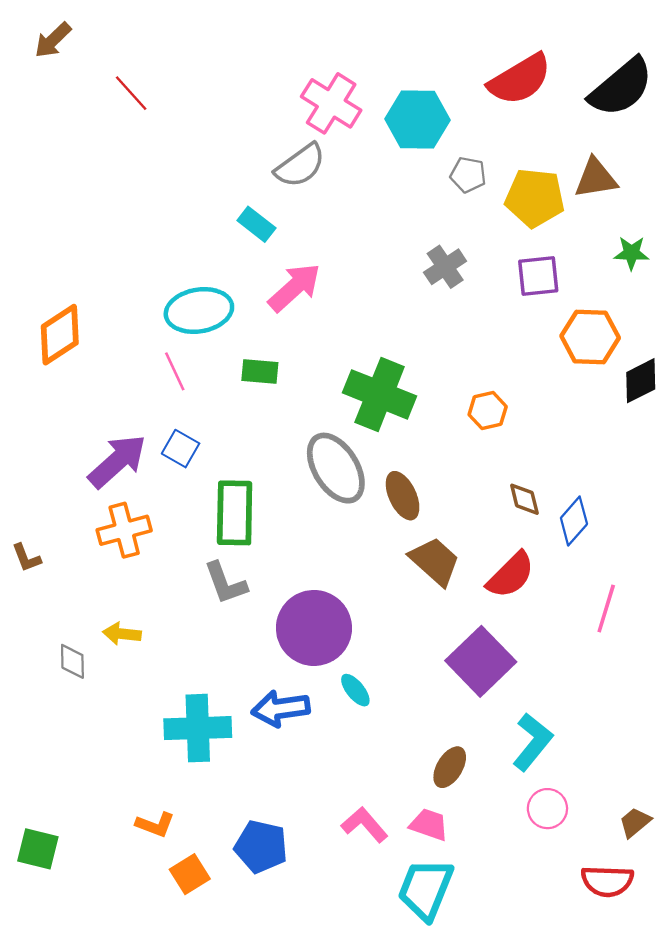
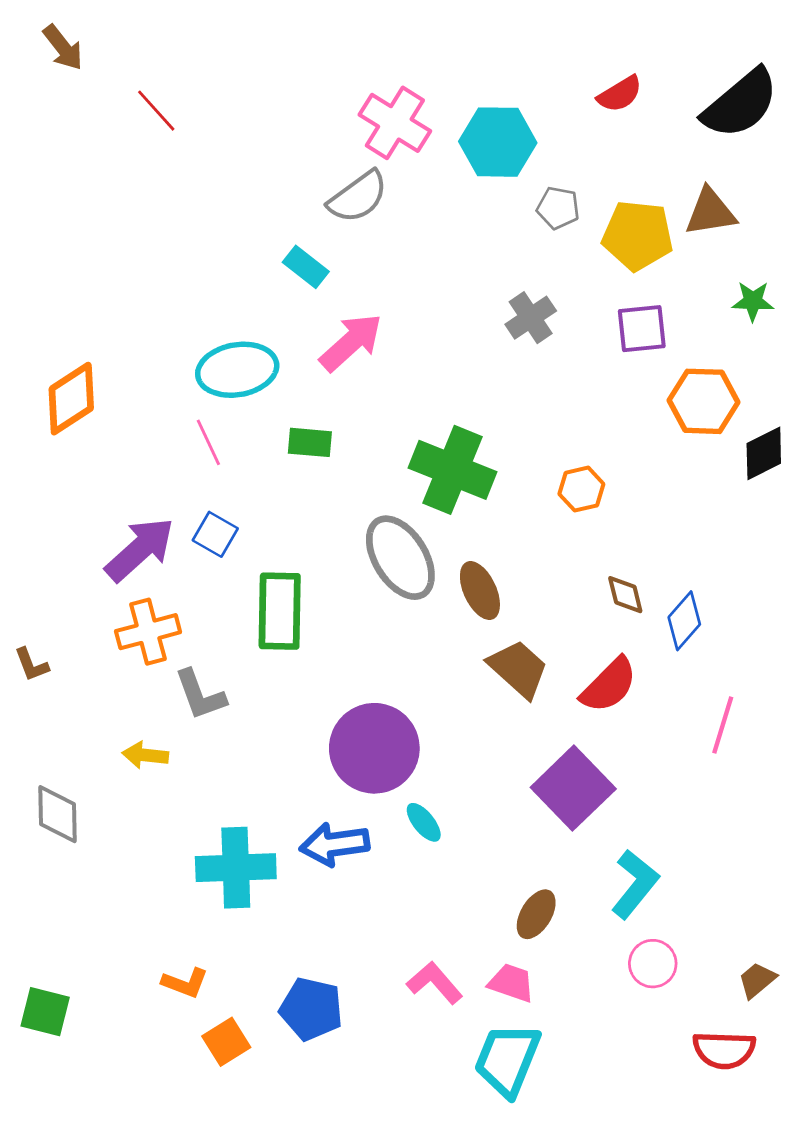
brown arrow: (53, 40) -> (63, 47), turned -84
red semicircle: (520, 79) -> (620, 94), size x0.6
gray L-shape: (225, 583) -> (200, 695), moved
gray diamond: (72, 661) -> (58, 814), moved, size x1.4

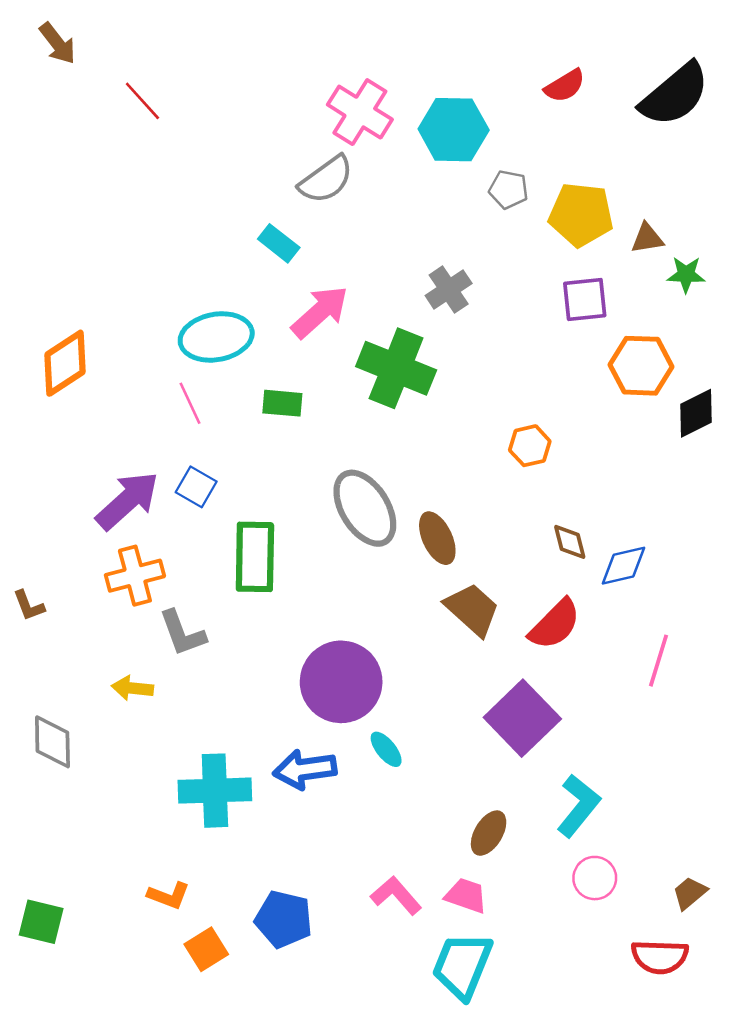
brown triangle: (710, 212) -> (647, 238), moved, size x0.7
gray cross: (531, 318) -> (449, 290), moved
green cross: (453, 470) -> (396, 368), moved
blue diamond: (684, 621) -> (623, 566), turned 36

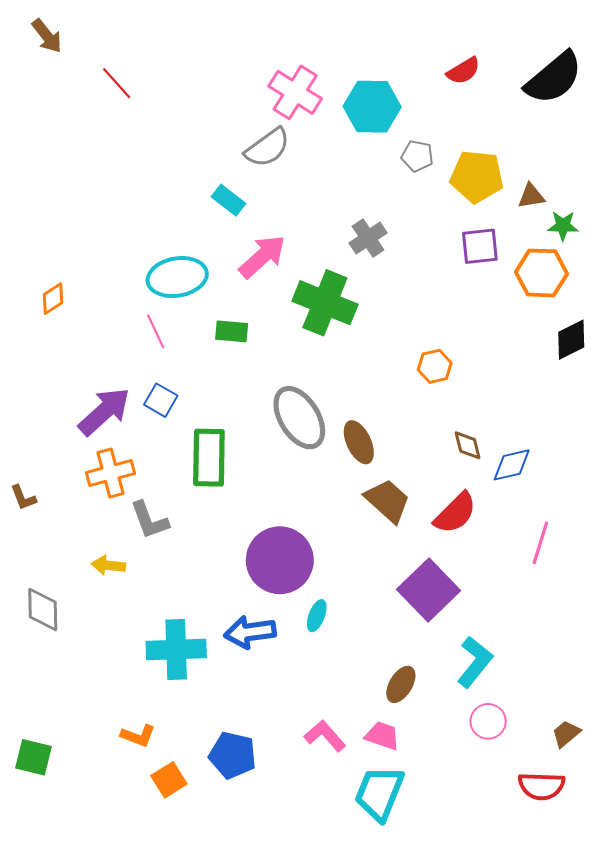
orange diamond: (65, 363) -> (53, 299), size x0.6
orange hexagon: (641, 366) -> (541, 273), moved
cyan ellipse: (386, 749) -> (317, 616), turned 60

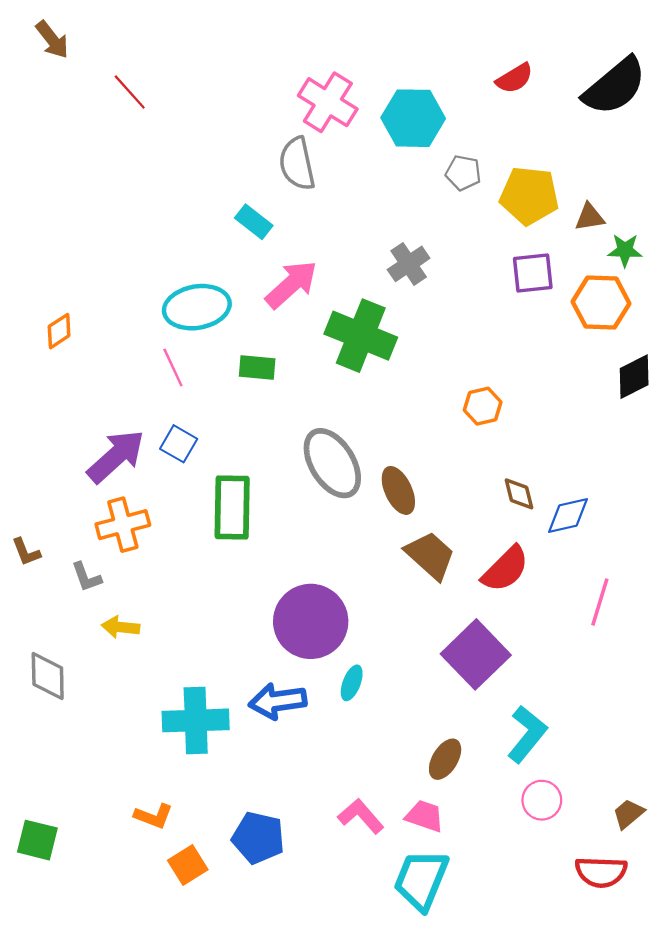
gray semicircle: (267, 148) -> (297, 164), turned 114
gray L-shape: (149, 520) -> (86, 577), moved, size x0.7

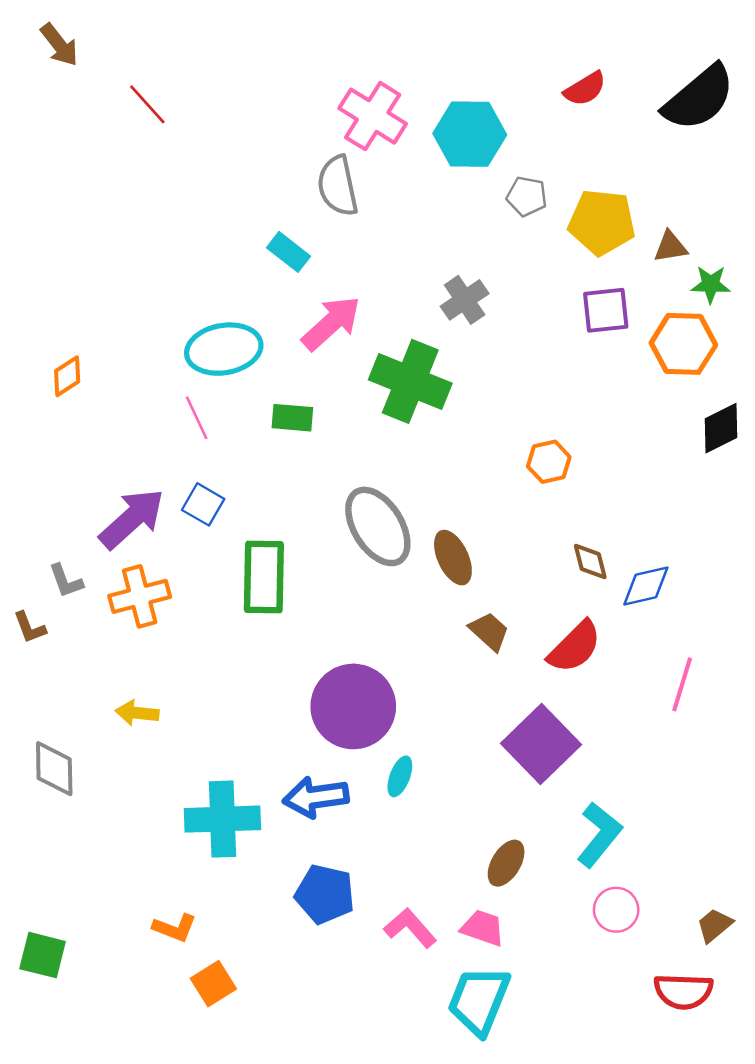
brown trapezoid: (430, 555) -> (489, 631), size x0.7
gray L-shape: (86, 577) -> (66, 581), moved
blue pentagon: (258, 838) -> (325, 894), moved

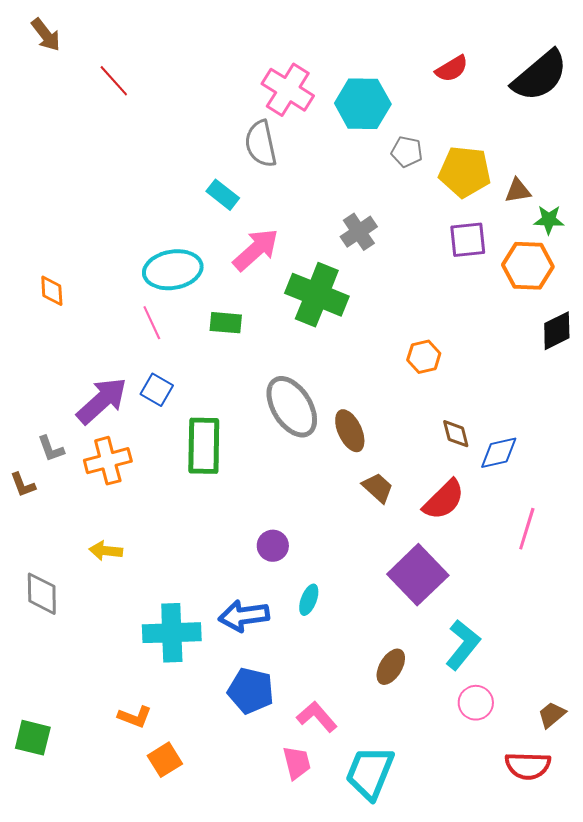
orange diamond: (67, 376) -> (52, 291), turned -60
purple circle: (353, 706) -> (273, 546), size x0.5
pink trapezoid: (483, 928) -> (297, 763), moved, turned 57

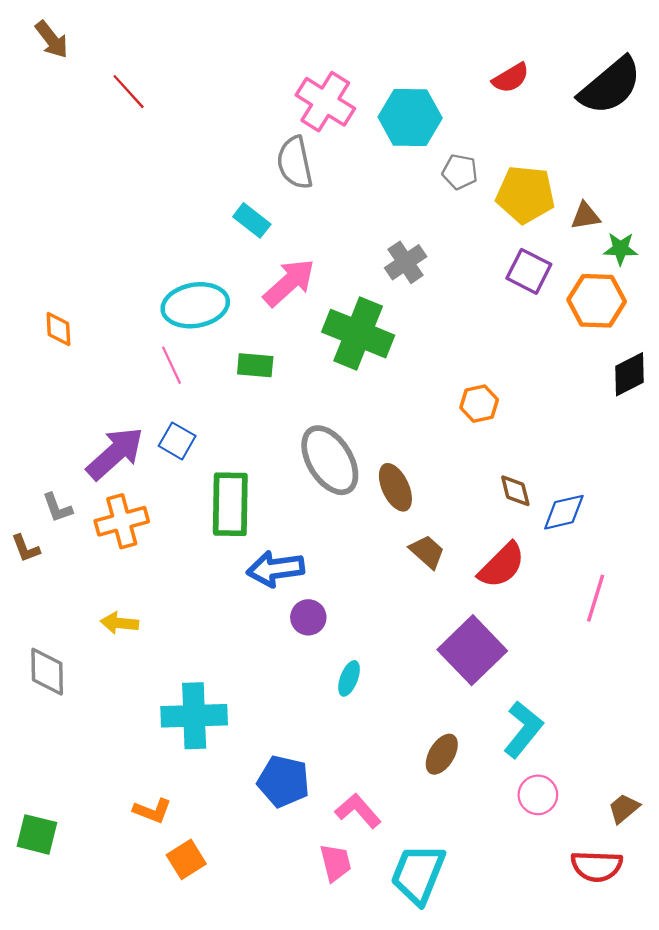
purple square: (468, 240) -> (529, 271), turned 33
blue arrow: (244, 616) -> (276, 569), moved

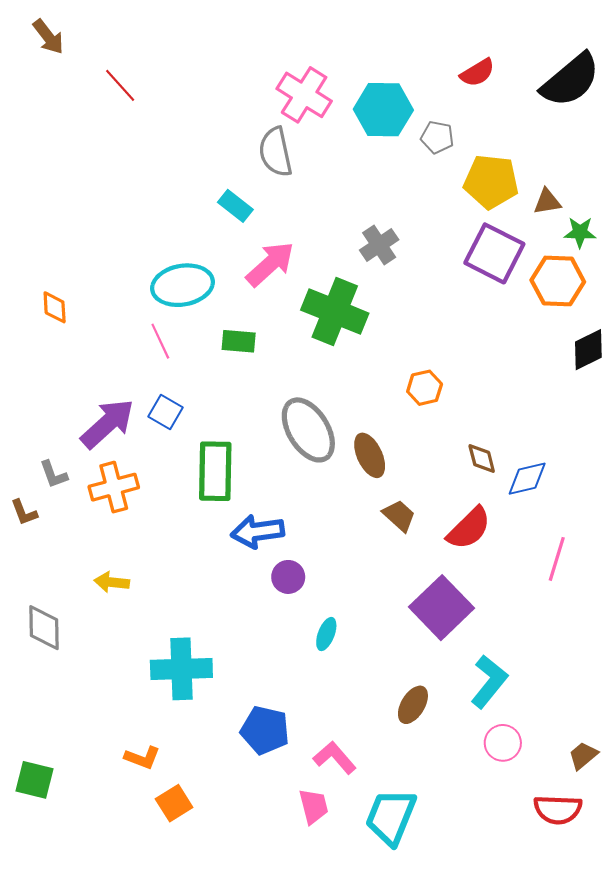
gray pentagon: (460, 172) -> (437, 137), moved
purple square: (529, 271) -> (494, 253), size x1.4
orange hexagon: (479, 404) -> (425, 388), moved

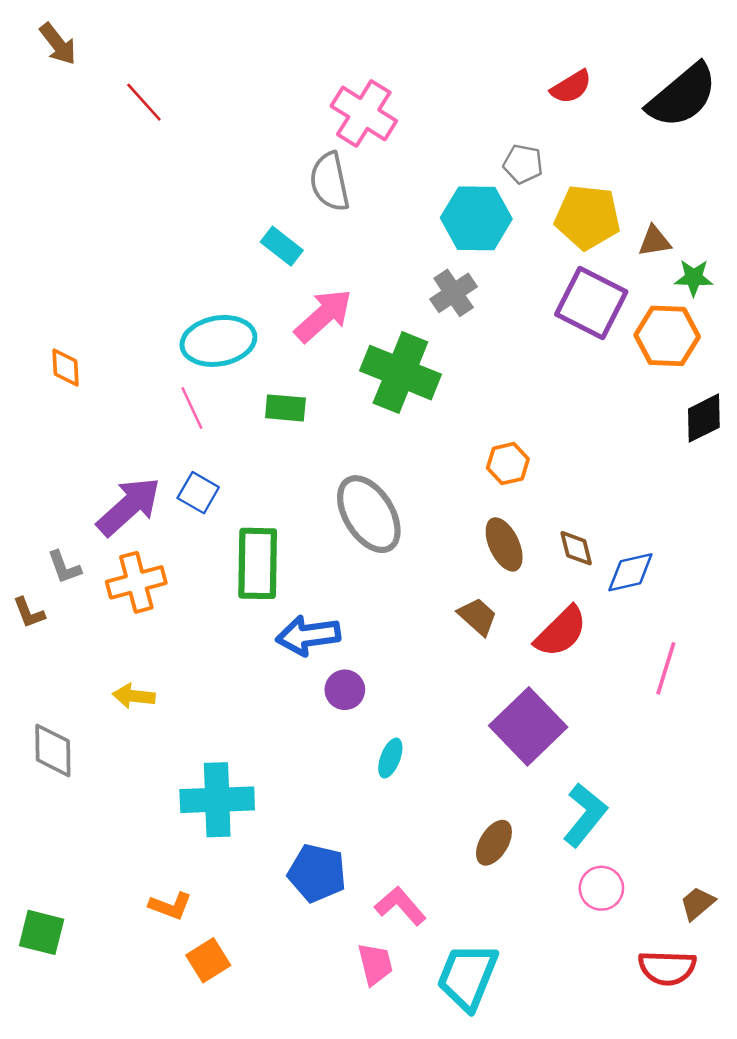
cyan hexagon: (383, 110) -> (476, 218), moved
brown ellipse: (370, 455) -> (504, 544), moved

